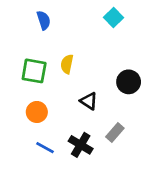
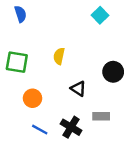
blue semicircle: (44, 20) -> (20, 14), moved
green square: (34, 71) -> (17, 62), moved
gray rectangle: (115, 133) -> (101, 116), turned 49

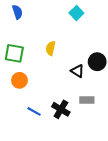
cyan square: (100, 15) -> (76, 13), moved
black triangle: (78, 89) -> (77, 71), moved
orange circle: (33, 98) -> (19, 80), moved

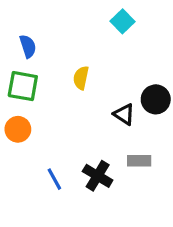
blue semicircle: (17, 12) -> (28, 46), moved
orange circle: (19, 80) -> (18, 129), moved
blue line: (34, 111) -> (54, 179), turned 32

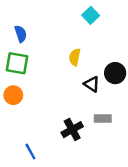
yellow semicircle: (81, 78) -> (75, 57), moved
black cross: (98, 176) -> (72, 130), turned 30
blue line: (54, 179) -> (30, 152), moved

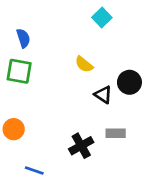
yellow semicircle: (75, 57) -> (84, 64), turned -63
orange circle: (13, 95) -> (14, 129), moved
blue line: (30, 152) -> (34, 171), turned -42

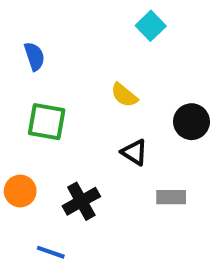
green square: (19, 71) -> (47, 122), moved
black triangle: (103, 95) -> (134, 152), moved
black cross: (81, 146) -> (81, 201), moved

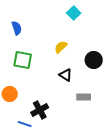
yellow semicircle: (124, 95) -> (61, 47), turned 96
black cross: (81, 201) -> (40, 110), moved

